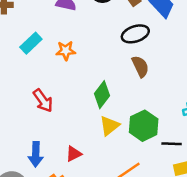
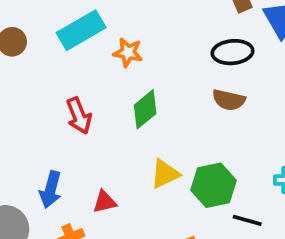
cyan rectangle: (31, 43) -> (81, 30), size x1.4
brown semicircle: (140, 66) -> (229, 100), turned 115
green diamond: (102, 95) -> (145, 109), moved

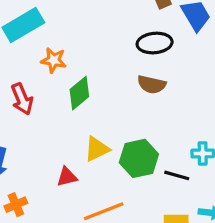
orange star: (128, 52) -> (54, 60), moved
red triangle: (105, 202) -> (67, 177), moved
black line: (247, 220) -> (177, 175), moved

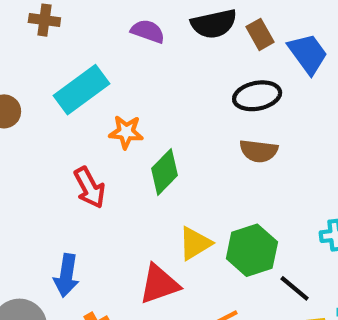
black line: (177, 175) -> (295, 288), moved, turned 30
red triangle: (67, 177) -> (159, 284), size x1.5

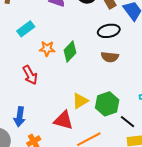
cyan rectangle: (81, 90) -> (26, 29), size x0.7
green diamond: (164, 172) -> (70, 51), moved
red triangle: (159, 284) -> (63, 120), turned 35

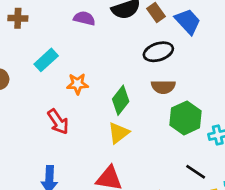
green diamond: (70, 51) -> (121, 100), moved
yellow triangle: (80, 101) -> (119, 133), moved
green hexagon: (107, 104) -> (185, 118), moved

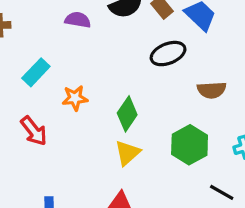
brown semicircle: (163, 87) -> (212, 90), moved
green hexagon: (185, 118) -> (190, 145), moved
red arrow: (58, 122) -> (34, 131), moved

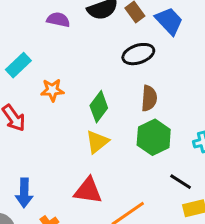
brown semicircle: (212, 90) -> (149, 98), moved, turned -85

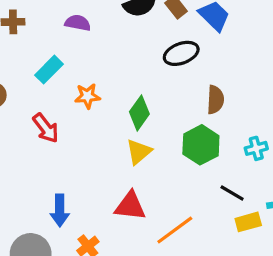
purple semicircle: (58, 20) -> (78, 23), moved
brown semicircle: (149, 98) -> (215, 100), moved

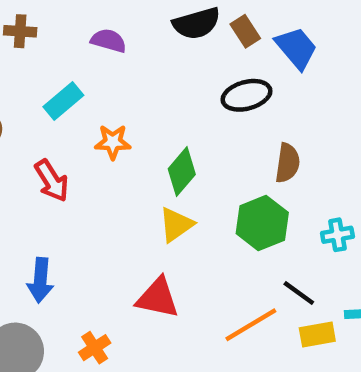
blue arrow: (60, 210) -> (40, 280), moved
orange line: (175, 230) -> (251, 325), moved

